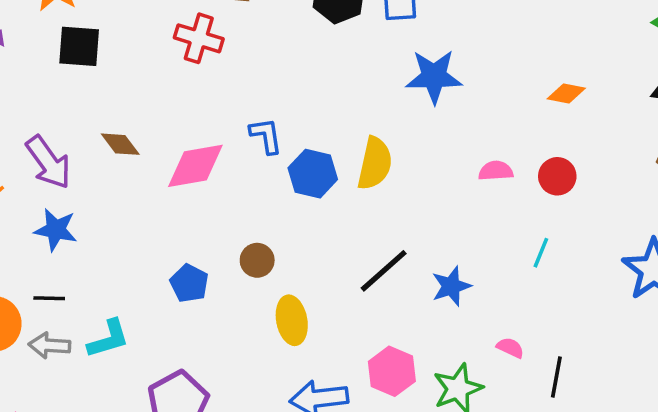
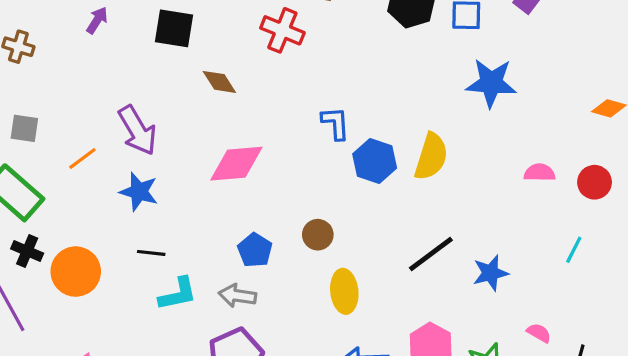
brown diamond: (120, 144) -> (219, 82), moved
pink diamond: (195, 166) -> (236, 164), moved
black line: (49, 298) -> (151, 253), moved
gray arrow: (50, 345) -> (237, 296), moved

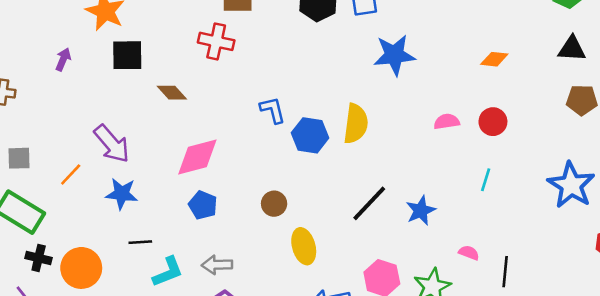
blue pentagon: (255, 250) -> (203, 205), moved

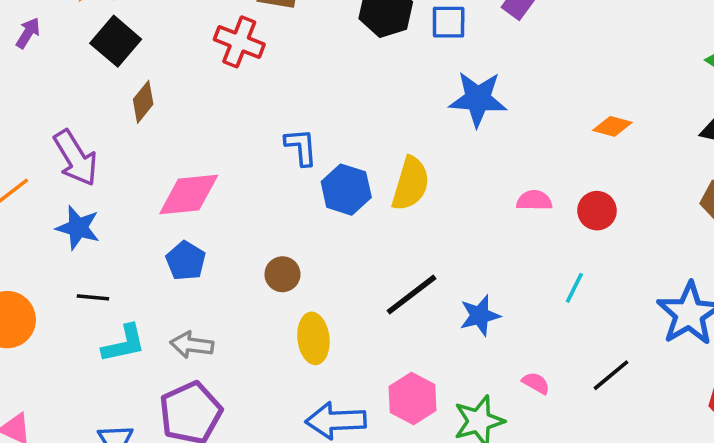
black square: (127, 55) -> (116, 41), turned 32
brown diamond: (172, 93) -> (143, 102), moved, turned 72
black line: (505, 272) -> (611, 375), moved, turned 36

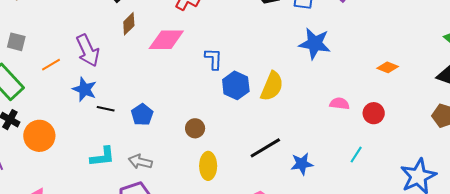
pink diamond: (189, 195) -> (166, 40), moved
black line: (93, 297) -> (106, 109), moved

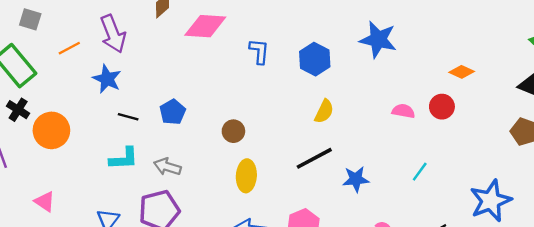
blue hexagon: (236, 85) -> (315, 59), moved
yellow semicircle: (272, 86) -> (324, 111), moved, size x0.7
black line: (106, 109) -> (128, 117), moved
red circle: (374, 113) -> (442, 107), moved

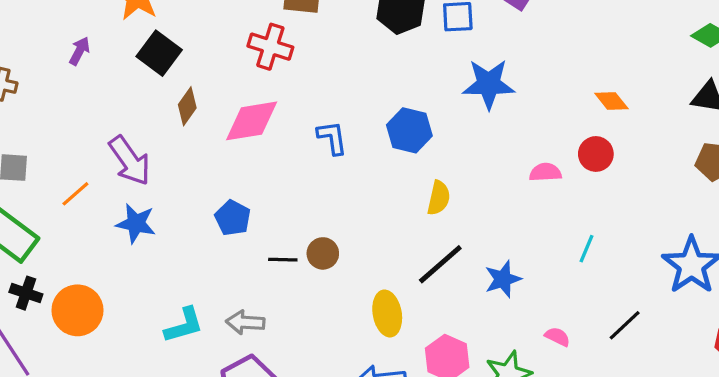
orange diamond: (462, 72) -> (611, 101), turned 40
blue pentagon: (173, 112) -> (233, 218), moved
black line: (128, 117) -> (283, 260), moved
yellow ellipse: (246, 176) -> (387, 314), moved

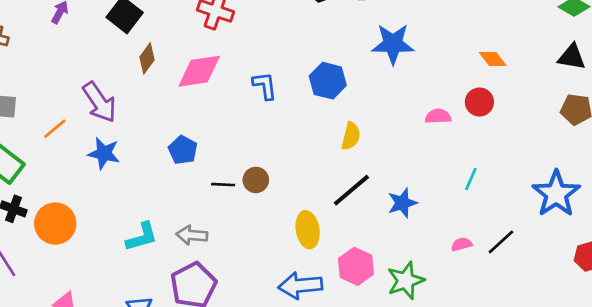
pink semicircle: (557, 337) -> (462, 244), moved, turned -42

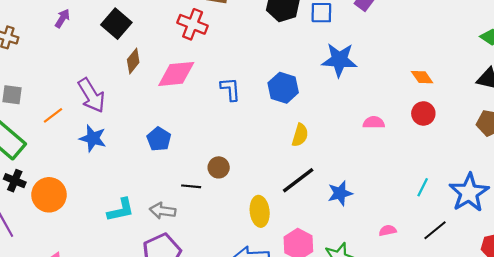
red circle: (479, 102) -> (423, 113), moved
cyan line: (471, 179) -> (423, 187), moved
black line: (223, 185) -> (191, 186), moved
black line: (501, 242) -> (435, 230), moved

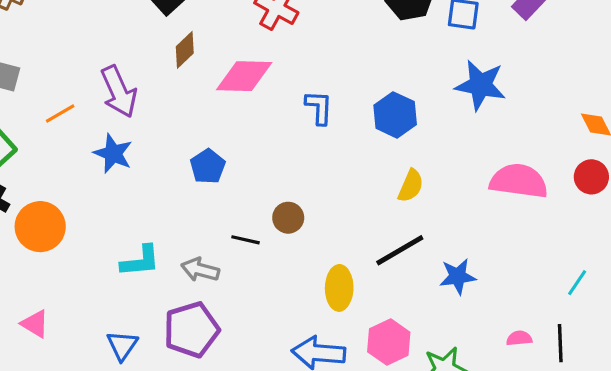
pink semicircle: (374, 123) -> (519, 181), size x1.8
black line: (435, 230) -> (560, 343), moved, turned -60

